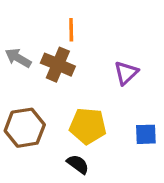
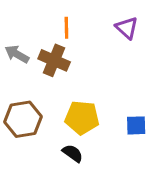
purple triangle: (126, 73) -> (127, 28), moved, turned -35

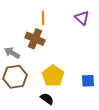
gray arrow: (17, 54) -> (12, 53), moved
yellow pentagon: (82, 118) -> (53, 76), turned 30

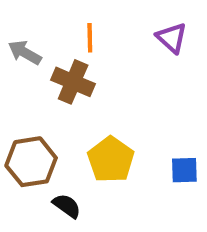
gray arrow: (12, 53) -> (25, 53), moved
black semicircle: (47, 99) -> (67, 206), moved

